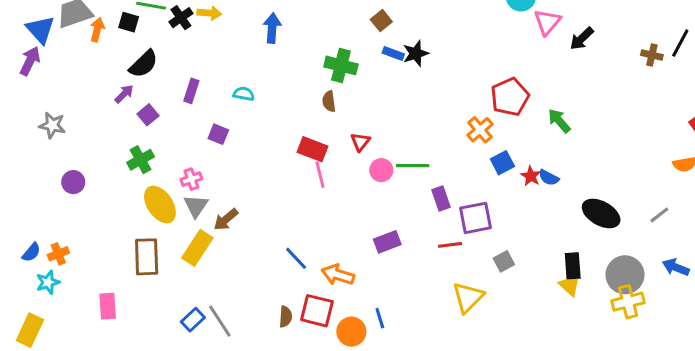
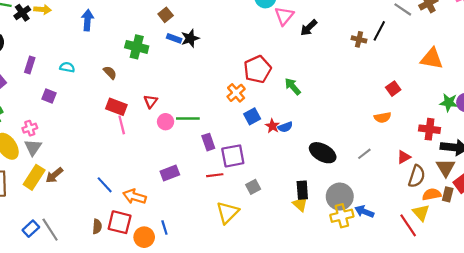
brown semicircle: (329, 101) -> (110, 73), moved, turned 144
blue semicircle: (549, 178) -> (285, 127), turned -48
brown arrow: (226, 219) -> (54, 175), moved
blue arrow: (676, 267) -> (364, 211), moved

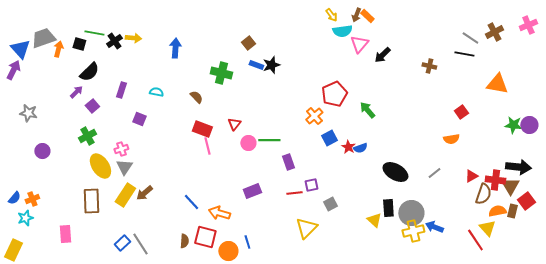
black line: (379, 31) -> (464, 54), moved, turned 72
red cross: (430, 129) -> (495, 180), moved
purple square: (233, 156) -> (311, 185), moved, size x0.6
black rectangle: (302, 190) -> (388, 208), moved

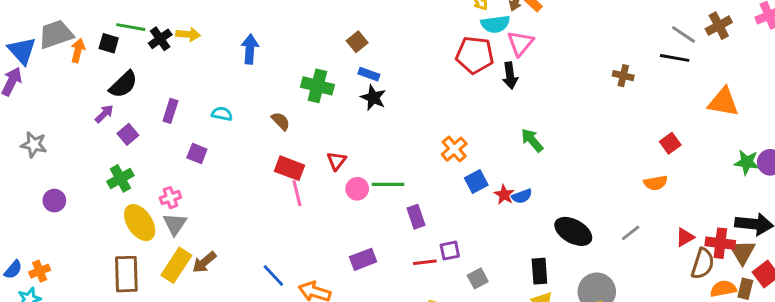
black arrow: (382, 55) -> (510, 76), moved, turned -54
black star: (271, 65) -> (373, 98), moved, turned -30
red pentagon: (334, 94) -> (475, 55), moved, turned 30
black rectangle: (388, 208) -> (539, 271), moved

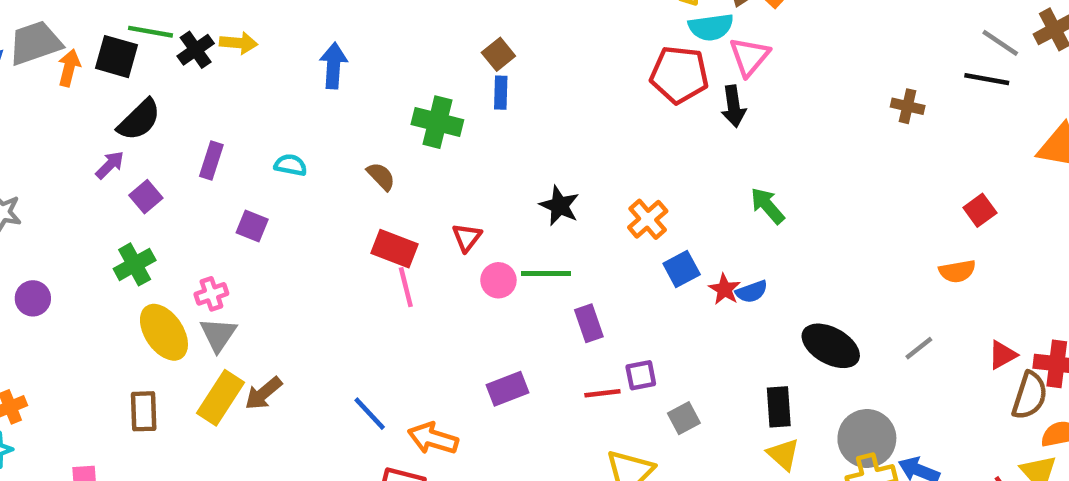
black square: (109, 43) -> (116, 57), size x1.4
blue rectangle: (369, 74) -> (501, 93), moved, turned 72
black star: (373, 98) -> (559, 206), moved
brown rectangle: (126, 274) -> (144, 411), size x0.7

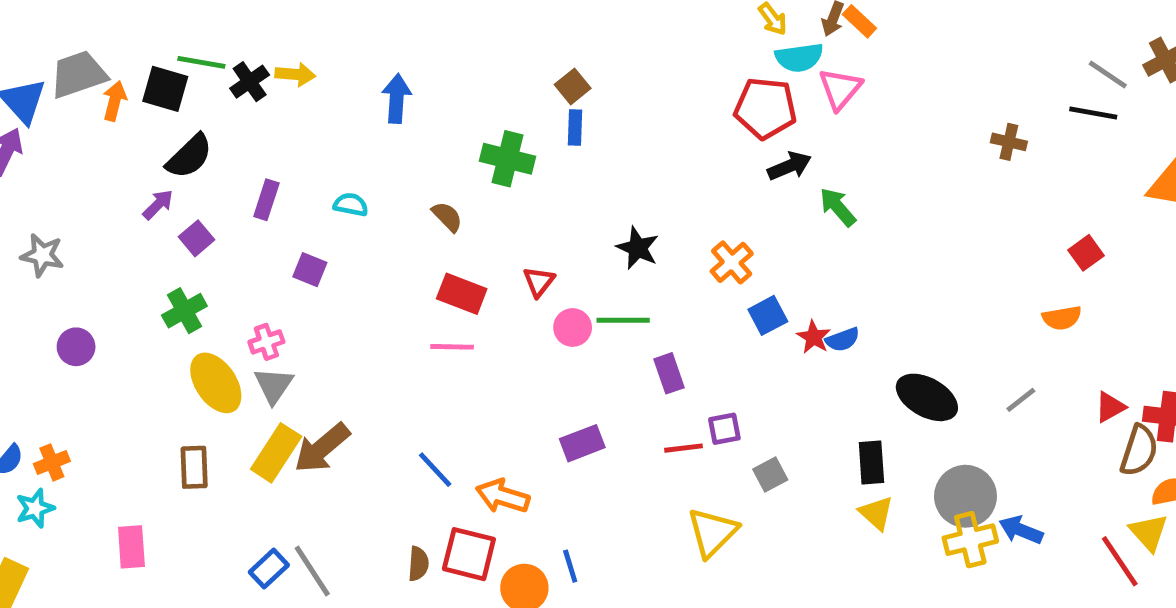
black arrow: (734, 106) -> (790, 166), moved, turned -105
green arrow: (767, 206) -> (838, 207), moved
pink line: (406, 287) -> (452, 347), moved, turned -75
brown arrow: (263, 393) -> (322, 448), size x1.4

